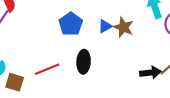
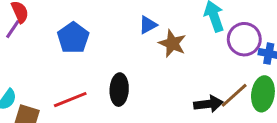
blue pentagon: (71, 24) -> (73, 38), moved
blue triangle: (105, 26) -> (148, 25), moved

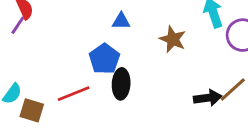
blue triangle: (148, 25) -> (121, 21), moved, turned 30
blue pentagon: (73, 38) -> (104, 59), moved

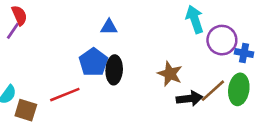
brown star: (173, 39) -> (170, 74), moved
black ellipse: (121, 84) -> (114, 70), moved

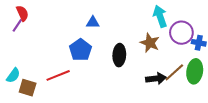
black ellipse: (114, 70) -> (119, 55), moved
brown star: (170, 74) -> (150, 43), moved

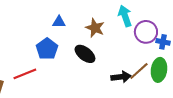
brown star: (150, 43) -> (95, 28), moved
black ellipse: (119, 55) -> (85, 54), turned -55

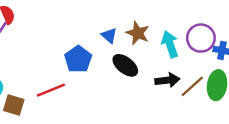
cyan arrow: (125, 16) -> (170, 44), moved
blue triangle: (59, 22) -> (109, 36), moved, turned 40
black arrow: (121, 77) -> (167, 80), moved

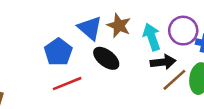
blue triangle: (109, 36) -> (90, 28), size x1.5
black arrow: (167, 80) -> (163, 62), moved
red line: (51, 90) -> (67, 84), moved

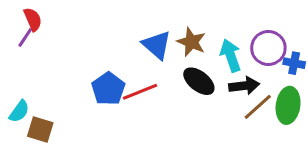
blue pentagon: (58, 52) -> (108, 89), moved
black ellipse: (106, 58) -> (199, 81), moved
red line: (67, 84) -> (140, 92), moved

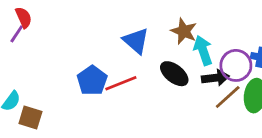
brown star: (191, 42) -> (184, 31), moved
purple circle: (268, 48) -> (236, 65), moved

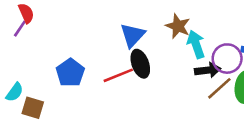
blue triangle: (136, 41) -> (133, 35), turned 32
black ellipse: (174, 74) -> (140, 64), moved, turned 32
blue pentagon: (92, 81) -> (70, 73), moved

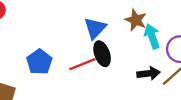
black arrow: (208, 70) -> (149, 73), moved

